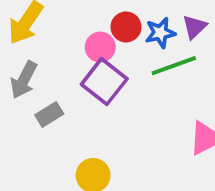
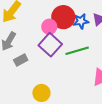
red circle: (126, 27) -> (63, 17), size x1.5
green line: (174, 66) -> (77, 51), moved

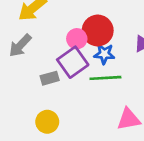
blue star: (81, 21) -> (104, 54), moved
gray rectangle: (21, 60) -> (50, 78), moved

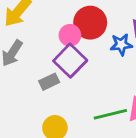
blue star: (104, 54) -> (121, 45), moved
green line: (105, 78) -> (110, 114), moved

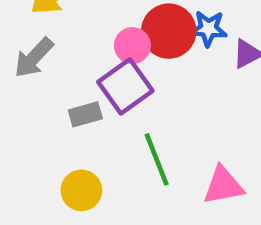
blue star: (121, 45) -> (208, 29), moved
green line: (110, 114) -> (157, 159), moved, turned 72

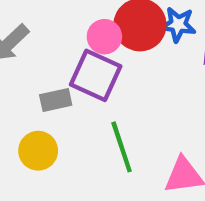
purple square: (125, 86) -> (96, 75), turned -33
yellow circle: (81, 190) -> (38, 151), moved

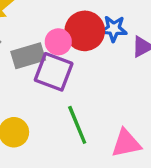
gray rectangle: (56, 100) -> (28, 56), moved, size x1.4

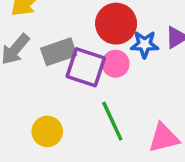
blue star: (114, 29) -> (145, 44), moved
pink circle: (58, 42) -> (116, 64), moved

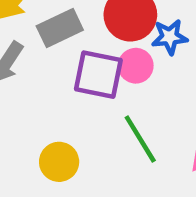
gray rectangle: (59, 52) -> (60, 28), moved

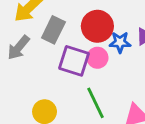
gray rectangle: (60, 28) -> (53, 30), turned -44

